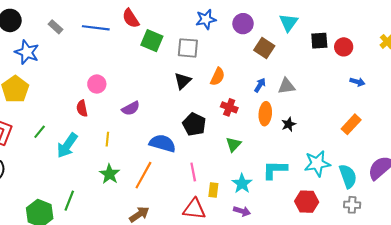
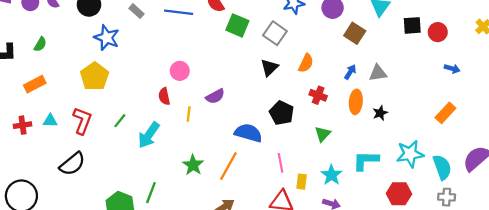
gray square: (188, 48) -> (275, 33), turned 30
yellow line: (107, 139) -> (189, 114), moved

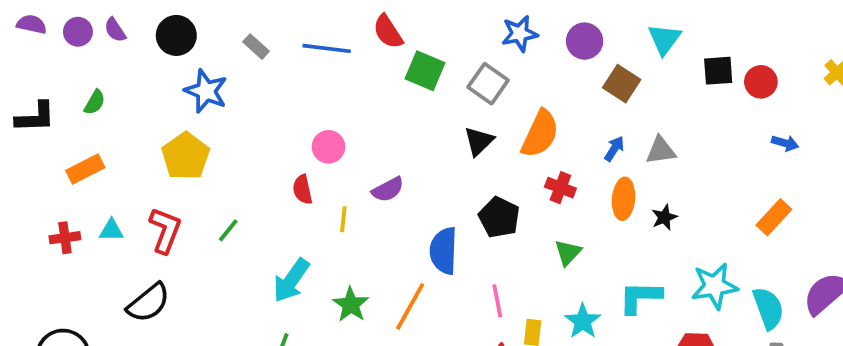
orange semicircle: (306, 63) -> (540, 134), size x1.5
blue semicircle: (248, 133) -> (444, 251), turned -104
cyan arrow: (149, 135) -> (291, 280), moved

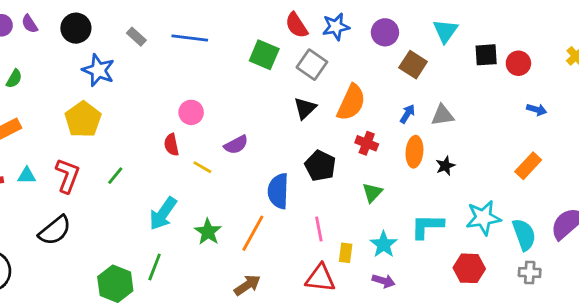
red semicircle: (388, 32) -> (296, 25), moved
yellow line: (343, 219) -> (202, 167), turned -66

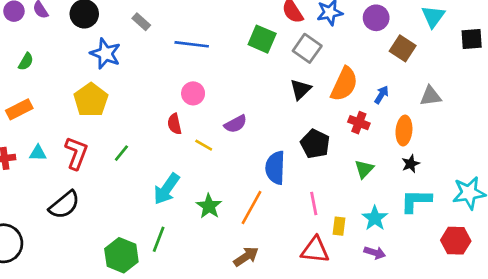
blue line: (190, 38) -> (192, 44), moved
blue arrow: (407, 114) -> (381, 95), moved
black star: (445, 166) -> (411, 164), moved

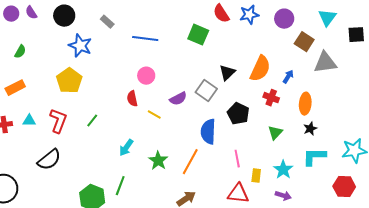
gray square: (307, 48) -> (206, 91), moved
gray triangle: (431, 96) -> (325, 63), moved, size x1.4
cyan arrow: (167, 189) -> (126, 148), size x0.7

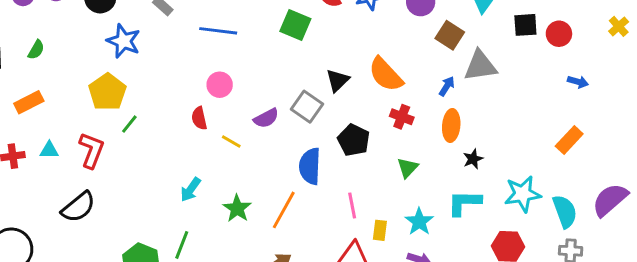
orange semicircle: (260, 69) -> (386, 75), turned 112
blue arrow: (288, 77) -> (447, 86), moved
green line: (92, 121) -> (129, 124), moved
black star: (310, 129) -> (473, 159), moved

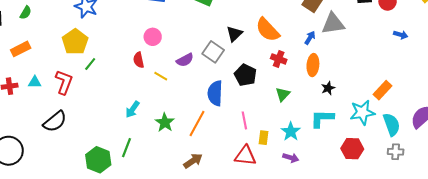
orange rectangle: (569, 140) -> (382, 90), moved

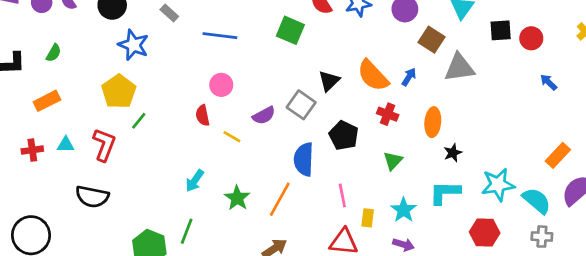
blue arrow: (401, 35) -> (549, 82), turned -152
blue arrow: (310, 38) -> (409, 77), moved
orange rectangle: (382, 90) -> (558, 155), moved
black semicircle: (55, 121) -> (92, 197), turned 50
cyan semicircle: (392, 124) -> (537, 201), turned -30

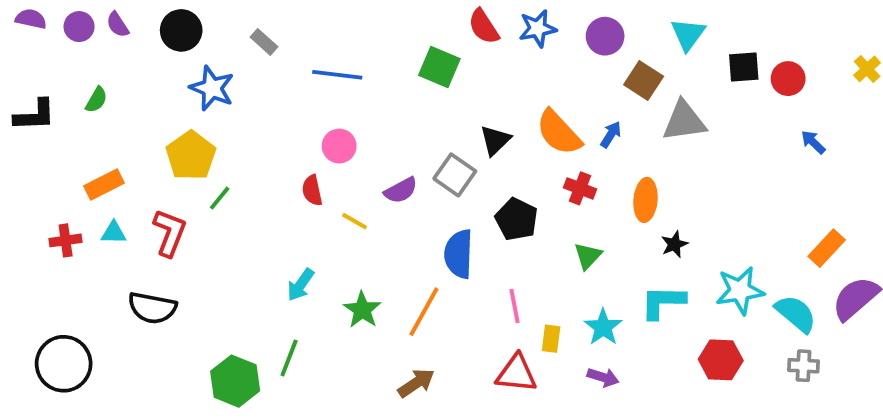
orange rectangle: (47, 101) -> (104, 185), moved

